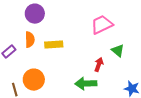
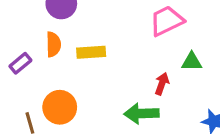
green triangle: (118, 51) -> (192, 62), turned -40

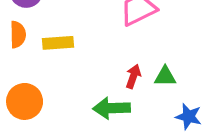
green triangle: (192, 62) -> (165, 76), moved

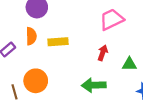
red arrow: (133, 76) -> (103, 53), moved

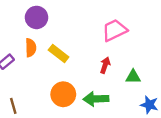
yellow rectangle: (58, 42) -> (59, 54), turned 42
orange circle: (36, 81) -> (63, 94), moved

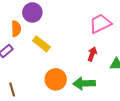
orange semicircle: (31, 48) -> (16, 29), moved
yellow rectangle: (59, 54) -> (41, 44), moved

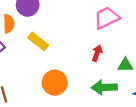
green arrow: (84, 83) -> (104, 87), moved

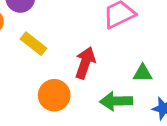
red arrow: (97, 53) -> (85, 63), moved, size x1.5

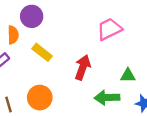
orange circle: (54, 95) -> (40, 98), moved

